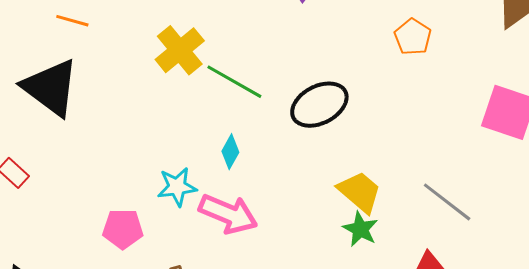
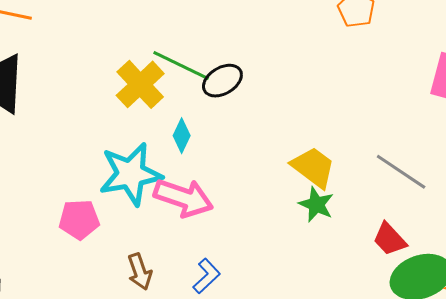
yellow cross: (180, 50) -> (140, 84), moved
black ellipse: (319, 105) -> (222, 81), moved, size x0.7
cyan star: (177, 187) -> (131, 174), size x1.6

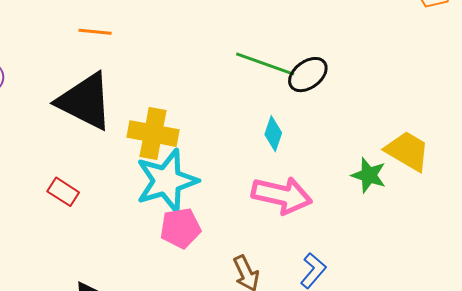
yellow cross: (140, 84) -> (153, 134), moved, turned -30
cyan star: (131, 174) -> (167, 181), moved
green star: (316, 204) -> (369, 175), moved

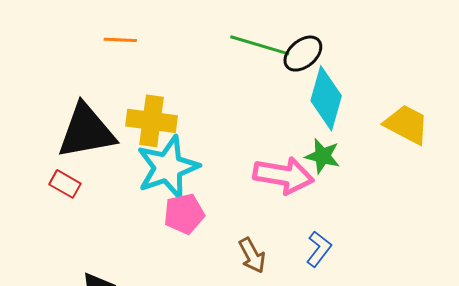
orange line: (95, 32) -> (120, 40), moved
black triangle: (85, 101) -> (86, 131), moved, turned -34
cyan diamond: (273, 134) -> (326, 98), moved, size x1.8
green star: (369, 175) -> (323, 156), moved

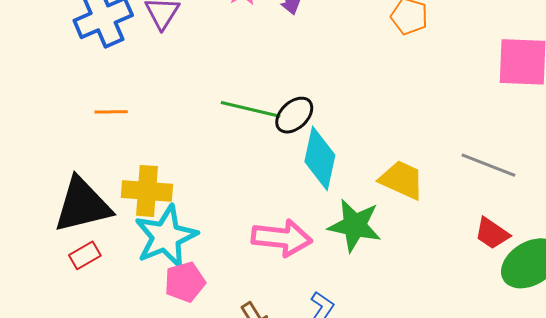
green star: (323, 156) -> (355, 225), moved, size x1.5
red rectangle: (65, 184) -> (85, 255), moved, turned -56

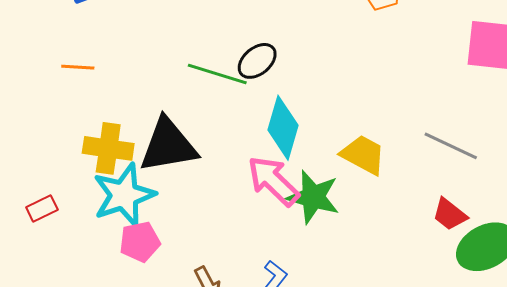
black ellipse: (294, 115) -> (257, 61), moved
black triangle: (82, 205) -> (168, 145), moved
pink arrow: (282, 238) -> (273, 181), moved, turned -146

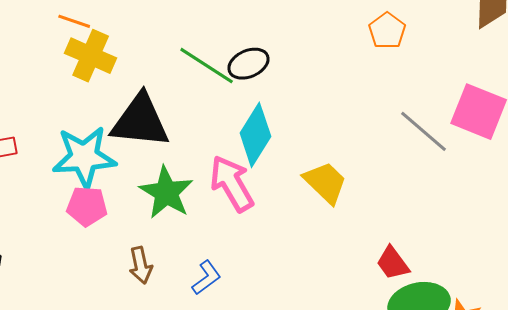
gray line: (451, 146) -> (424, 131), moved
yellow cross: (108, 148) -> (91, 56), moved
green star: (313, 197) -> (166, 193), moved

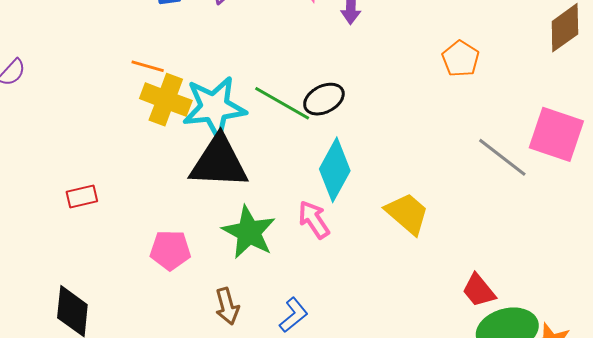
cyan star: (84, 157) -> (214, 107), moved
pink arrow: (232, 184) -> (314, 220), size x0.7

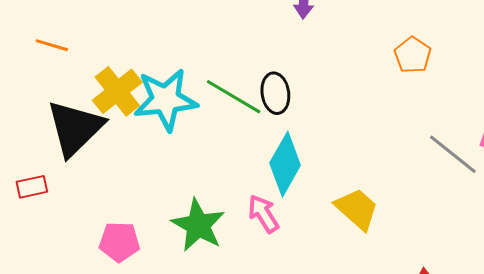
orange line: (148, 66) -> (52, 45), moved
black ellipse: (324, 99) -> (275, 93), turned -72
yellow cross: (166, 100) -> (117, 91), turned 30
black triangle: (219, 162) -> (75, 128), moved, turned -48

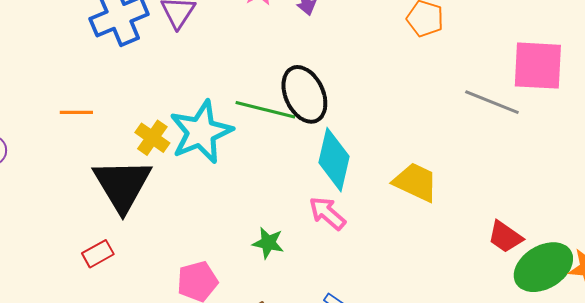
yellow cross: (117, 91) -> (152, 138), size x0.7
black ellipse: (275, 93) -> (304, 94), size x1.4
green star: (198, 225) -> (268, 243), size x0.6

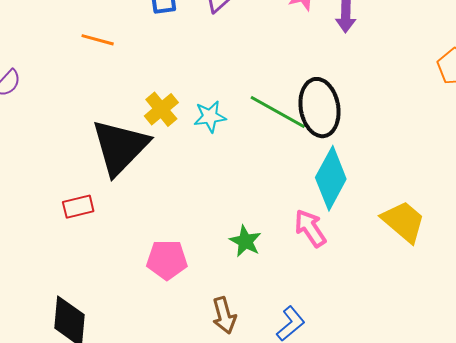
orange line: (76, 112) -> (98, 40), moved
cyan star: (201, 132) -> (210, 117), size x0.5

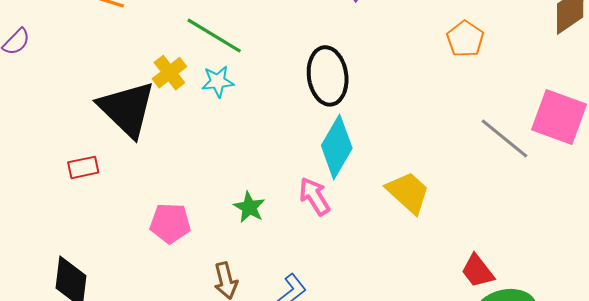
green line: (278, 112) -> (214, 36), moved
black triangle: (120, 147) -> (127, 109), turned -32

